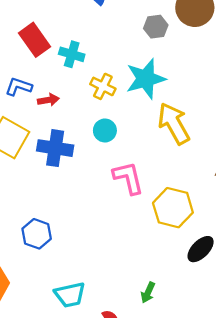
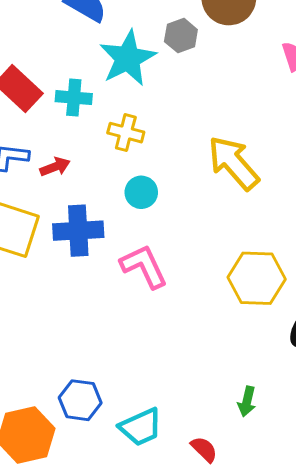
cyan star: (146, 79) -> (128, 58), moved
pink L-shape: (128, 178) -> (144, 266), moved
blue hexagon: (37, 234) -> (80, 400), moved

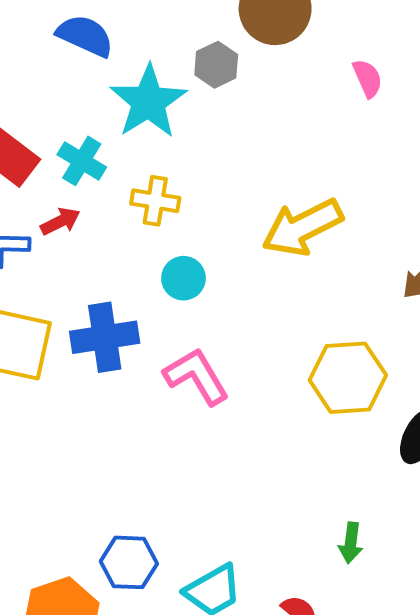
cyan cross: (74, 98) -> (82, 161), turned 32
yellow arrow: (234, 163) -> (302, 227), turned -70
red arrow: (55, 167) -> (60, 221), moved

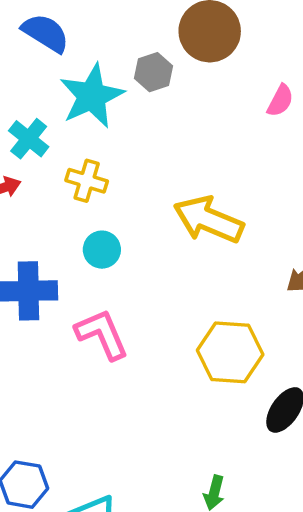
pink semicircle: (367, 78) -> (280, 101), turned 44
yellow arrow: (302, 227) -> (208, 220), turned 42

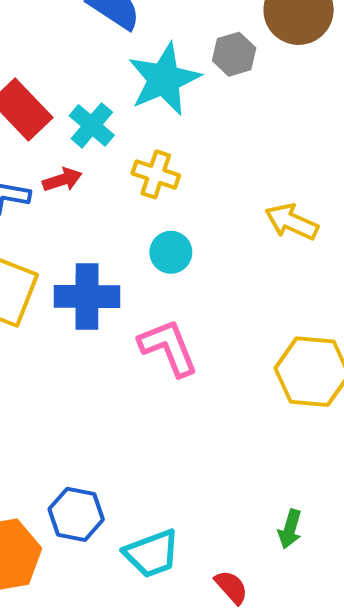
yellow arrow: (208, 220) -> (292, 222), size x0.7

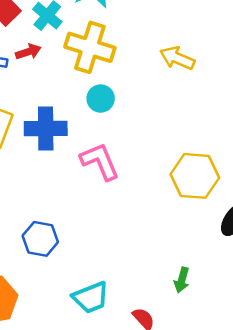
yellow cross: (156, 174) -> (90, 47), size x1.6
yellow arrow: (292, 222) -> (177, 58), moved
blue hexagon: (76, 514) -> (40, 239), moved

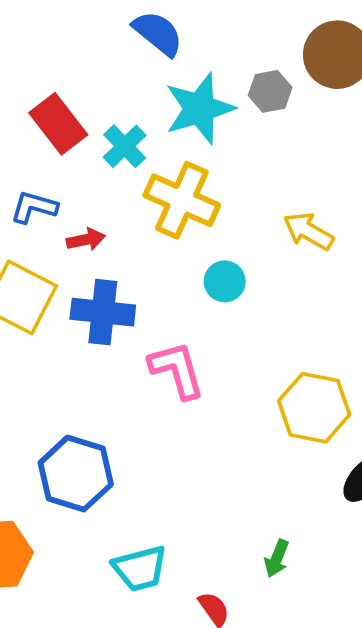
red arrow: (28, 52) -> (86, 240), moved
cyan circle: (101, 99) -> (225, 281), moved
blue hexagon: (40, 239) -> (76, 474), size x1.4

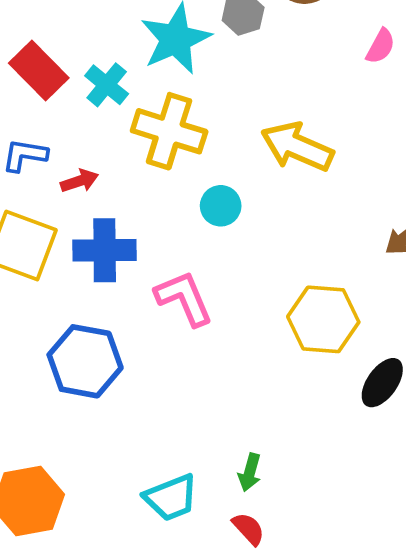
yellow arrow: (308, 231) -> (297, 147), size x1.4
blue hexagon: (76, 474) -> (85, 361), moved
green arrow: (277, 558) -> (250, 472), moved

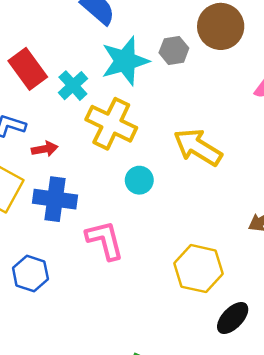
blue hexagon: (85, 361) -> (30, 274), size x0.7

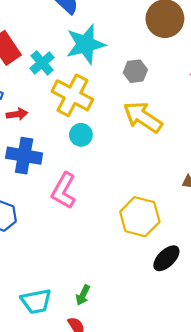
gray hexagon: (174, 50) -> (135, 71), moved
cyan circle: (139, 180) -> (81, 135), moved
pink L-shape: (105, 240) -> (64, 191), turned -138

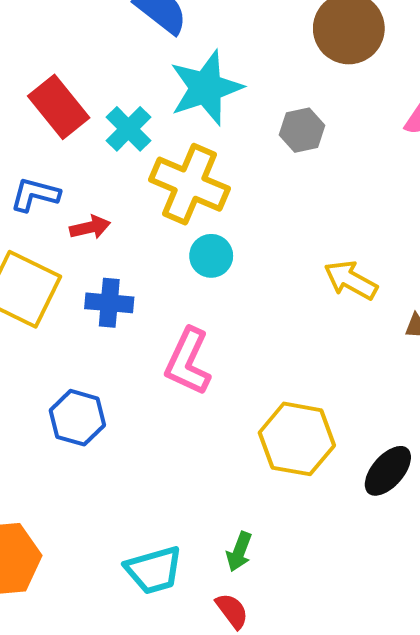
yellow arrow: (143, 117) -> (351, 280), moved, size x0.7
blue cross: (24, 156) -> (109, 303), size x0.7
yellow hexagon: (140, 217) -> (297, 439), moved

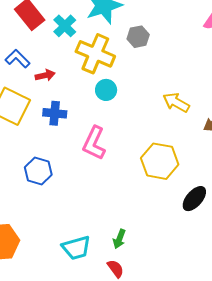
gray hexagon: (302, 130) -> (138, 37), moved
blue L-shape: (35, 195) -> (18, 59), turned 30
yellow hexagon: (297, 439) -> (160, 161), moved

